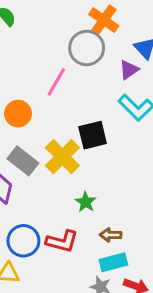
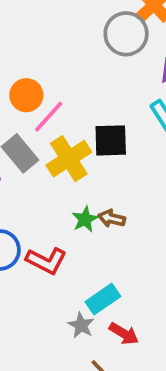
pink line: (56, 82) -> (49, 117), moved
brown arrow: (111, 235) -> (112, 218), moved
cyan rectangle: (113, 262) -> (103, 299), turned -32

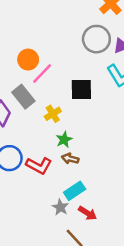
gray circle: (126, 34) -> (96, 39), moved
yellow cross: (69, 159) -> (53, 114), moved, size x0.6
brown arrow: (112, 218) -> (70, 159), moved

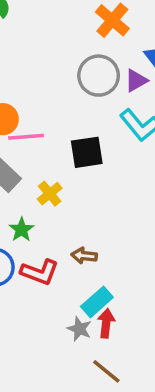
pink line: (42, 73) -> (26, 137), turned 50
green star: (64, 140) -> (21, 230), moved
red arrow: (88, 213) -> (106, 323), moved, turned -108

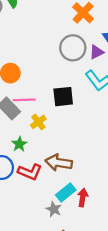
pink line: (26, 137) -> (24, 100), moved
brown arrow: (84, 256) -> (59, 163), size x1.6
red arrow: (106, 323) -> (83, 198), moved

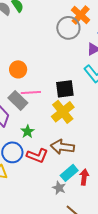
gray circle: (73, 48) -> (68, 28), moved
yellow cross: (38, 122) -> (63, 112), moved, size x1.6

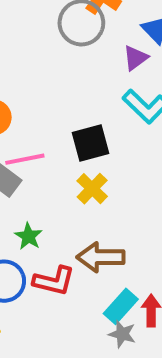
yellow cross: (63, 112) -> (92, 189), size x0.7
gray star: (59, 188) -> (122, 334), moved

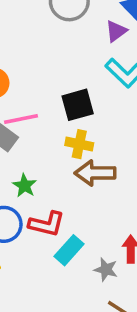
yellow cross: (92, 189) -> (79, 144), turned -32
brown arrow: (101, 257) -> (95, 173), moved
cyan rectangle: (121, 306) -> (69, 250), moved

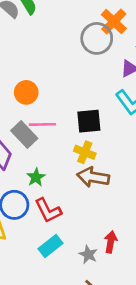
red L-shape: (47, 224) -> (48, 210), turned 40
cyan rectangle: (69, 250) -> (51, 246), moved

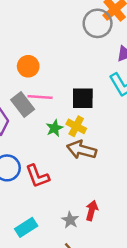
green star: (36, 177) -> (54, 128), moved
cyan rectangle: (51, 246) -> (26, 227), moved

